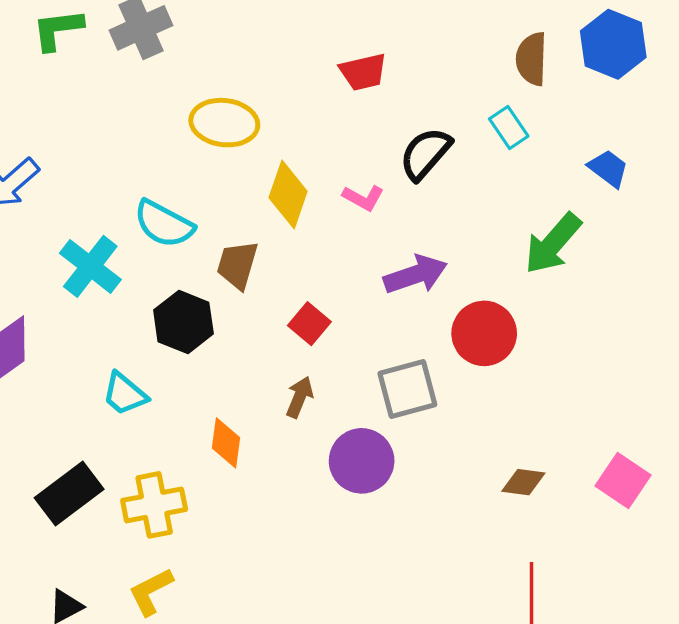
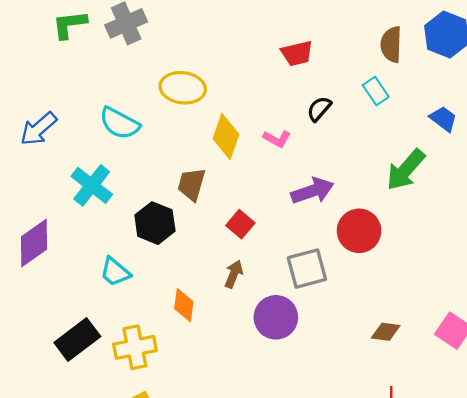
red trapezoid: (363, 72) -> (297, 53), moved
black semicircle: (425, 154) -> (319, 109), size x0.7
cyan semicircle: (164, 224) -> (119, 123), moved

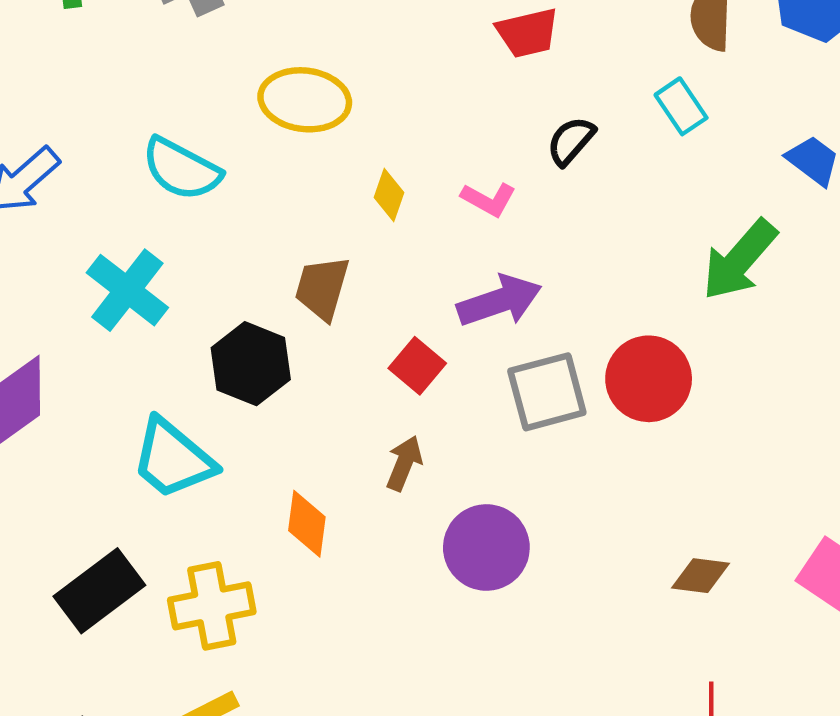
yellow diamond: (226, 137) -> (389, 195), size x0.6
purple arrow: (312, 191) -> (499, 301), moved
gray square: (307, 269) -> (547, 392), moved
cyan trapezoid: (115, 272) -> (173, 459), size x1.4

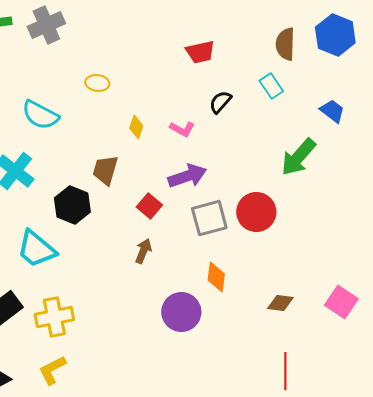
yellow ellipse: (305, 100) -> (97, 83), size x0.6
orange diamond: (307, 524) -> (216, 277), moved
purple circle: (486, 547) -> (181, 312), moved

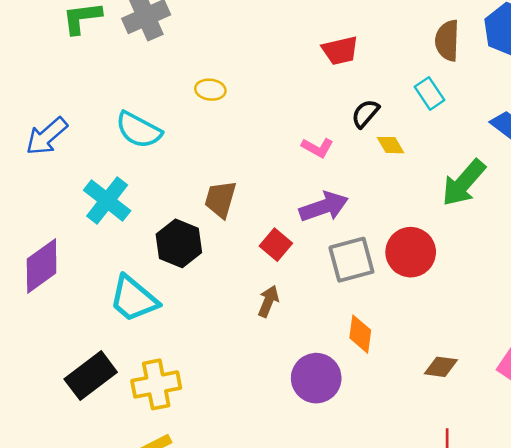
yellow diamond: (136, 127) -> (391, 145), moved, turned -50

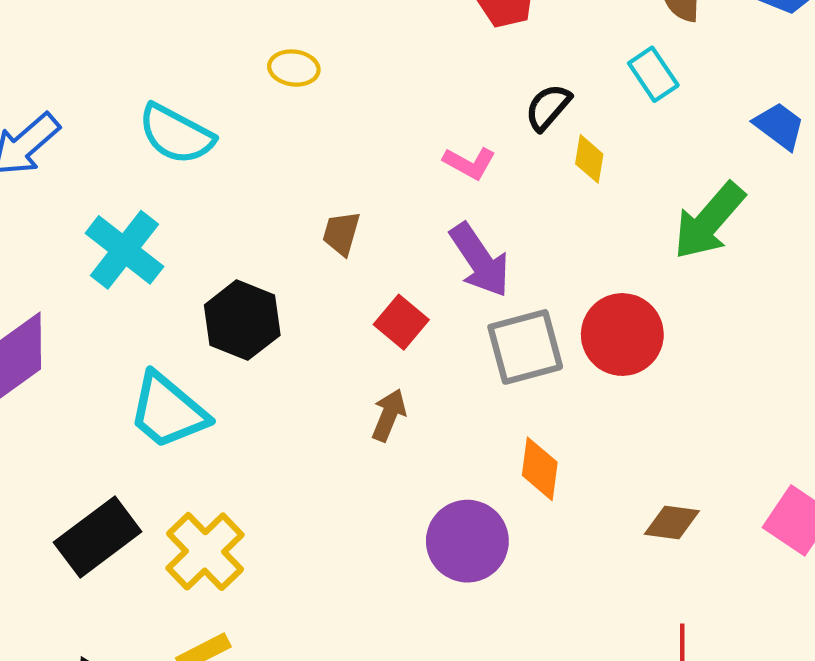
yellow diamond: (391, 145) -> (589, 159), turned 40
brown trapezoid: (220, 199) -> (341, 233), moved, size x0.7
purple arrow: (324, 207) -> (480, 260), turned 75
yellow cross: (156, 384) -> (205, 551), turned -33

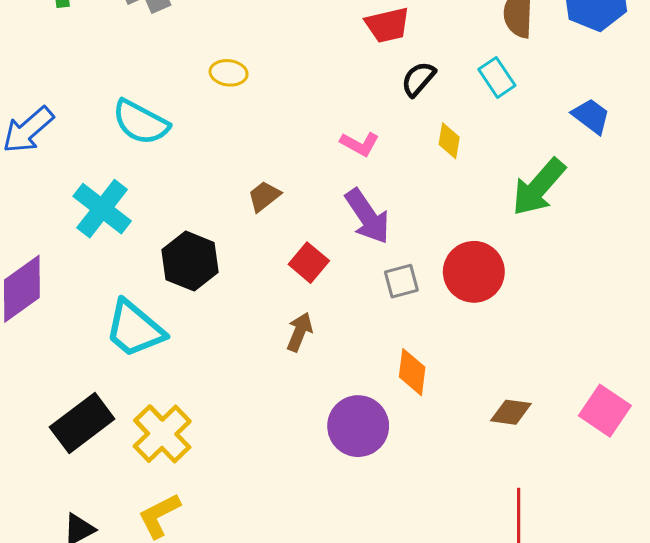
black semicircle: (548, 107) -> (418, 79), moved
brown trapezoid: (341, 233) -> (264, 196), turned 36
gray square: (525, 347) -> (401, 281), size x0.6

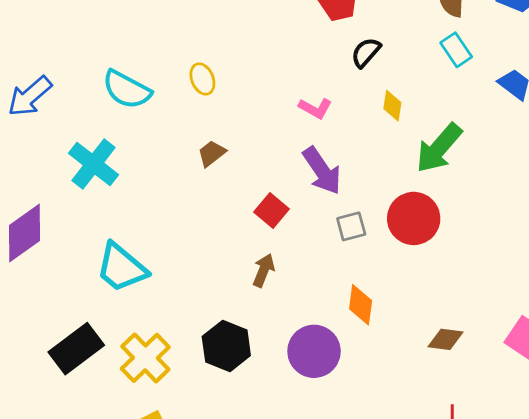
yellow ellipse: (229, 73) -> (202, 79), moved, turned 60
cyan rectangle: (497, 77) -> (456, 50), moved
green arrow: (539, 187) -> (439, 148), moved
brown trapezoid: (264, 196) -> (212, 153), moved
black hexagon: (190, 261) -> (226, 346), moved

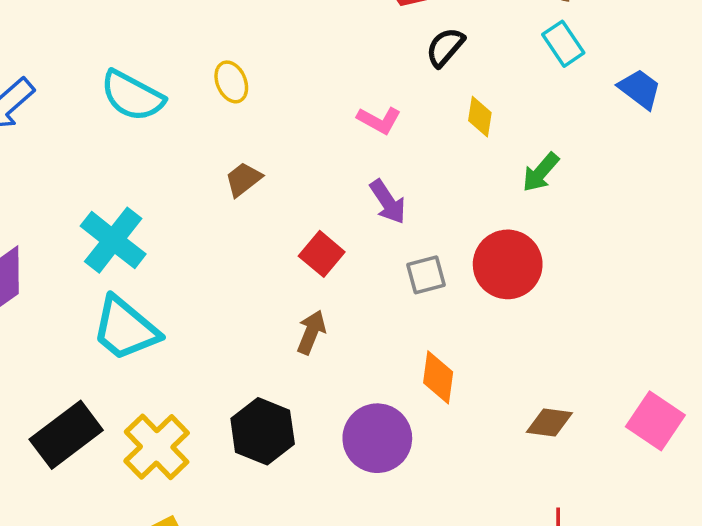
green arrow: (439, 148) -> (541, 172), size x0.6
cyan cross: (94, 164) -> (113, 240), moved
purple arrow: (322, 171) -> (388, 202), size x0.7

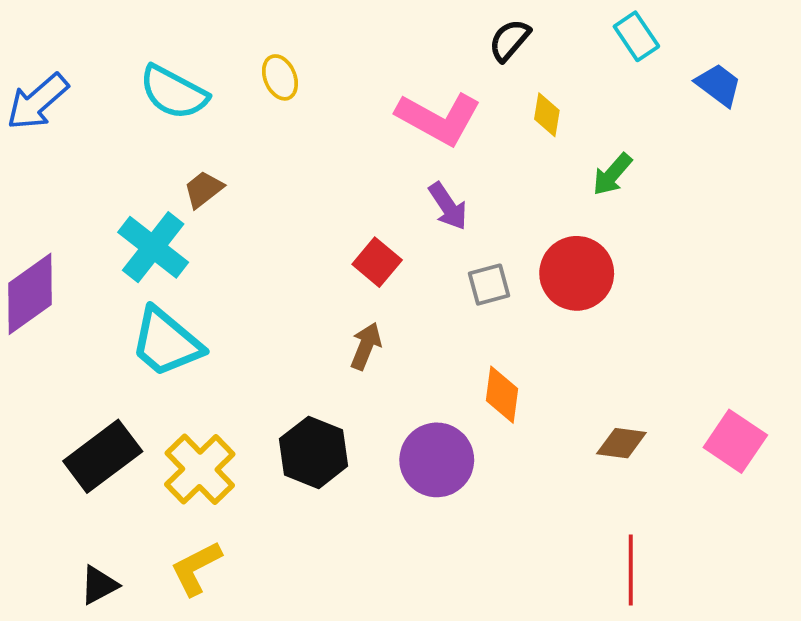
pink L-shape: (379, 120) -> (439, 118), size x1.8
brown trapezoid: (243, 179) -> (203, 189), moved

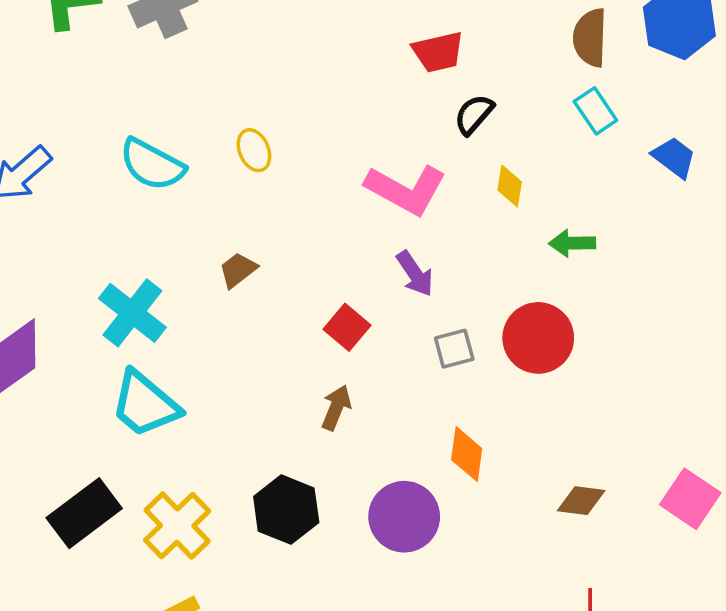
green arrow: (612, 174) -> (572, 243), turned 48
brown trapezoid: (203, 189) -> (238, 270), moved

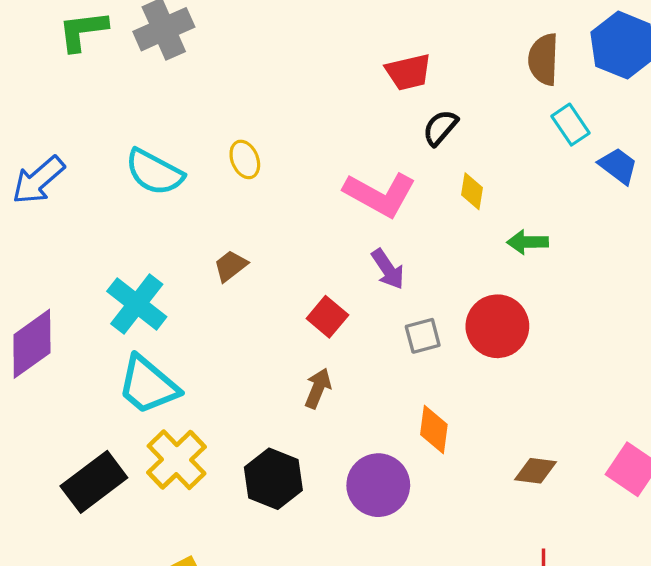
cyan rectangle: (595, 111) -> (570, 125), moved
yellow cross: (177, 526) -> (177, 460), moved

